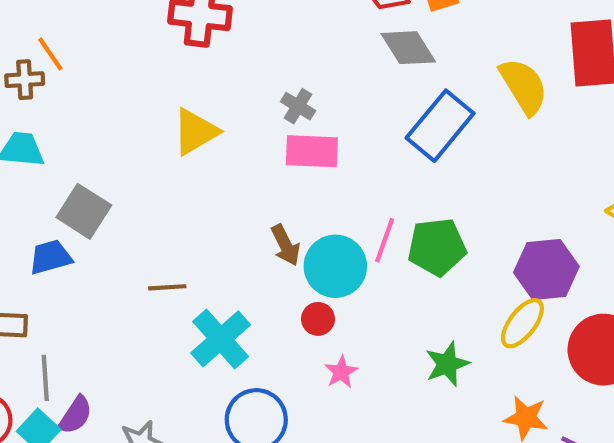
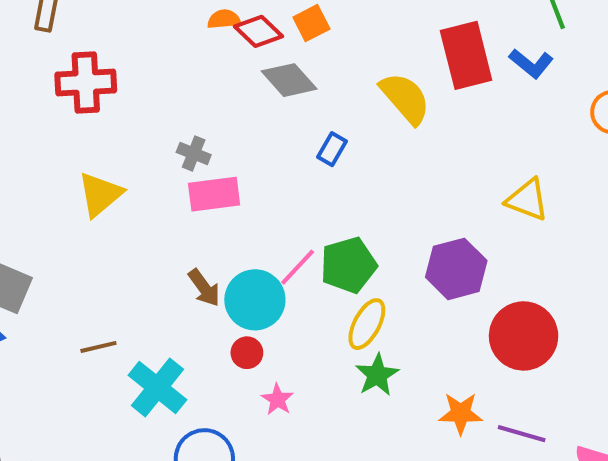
blue rectangle: (440, 126) -> (332, 149), size x0.5
pink line: (385, 240) -> (298, 267), turned 33
yellow ellipse: (522, 323) -> (367, 324), moved

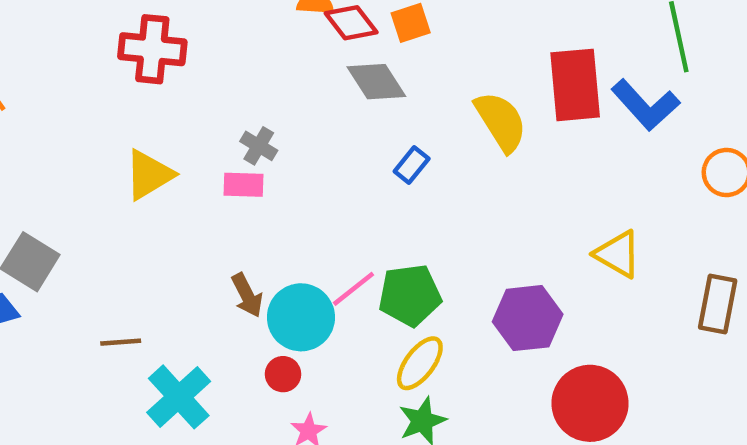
blue L-shape: (531, 63) -> (645, 105), size x1.4
pink rectangle: (214, 194) -> (244, 185), moved, size x0.7

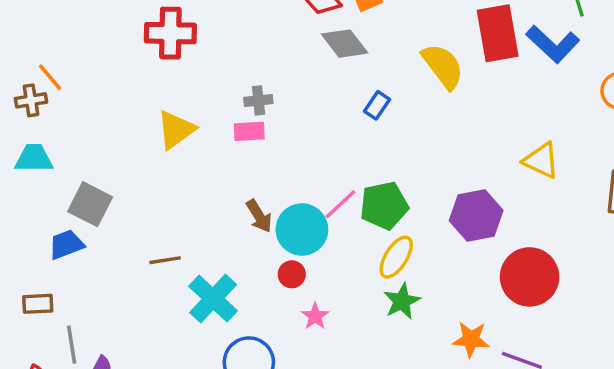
gray cross: (259, 146) -> (258, 100), turned -32

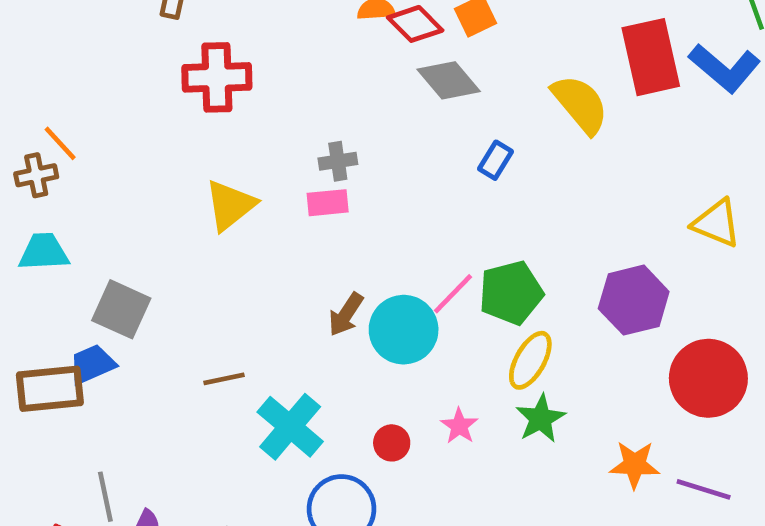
brown arrow: (259, 216) -> (346, 314), turned 68
red circle: (292, 274) -> (392, 443), moved
brown rectangle: (38, 304) -> (50, 389), moved, size x1.6
pink star: (315, 316) -> (459, 426), moved

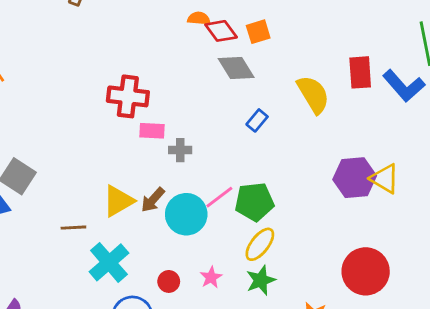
red rectangle: (651, 57) -> (360, 72), size x0.7
red cross: (217, 77) -> (128, 96), moved
gray cross: (338, 161) -> (180, 150), moved
yellow triangle: (230, 205) -> (118, 201), moved
purple hexagon: (634, 300) -> (355, 178), moved

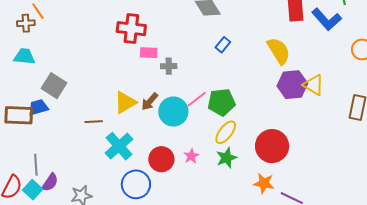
yellow semicircle: (313, 94) -> (279, 51), moved
red circle: (366, 271) -> (272, 146), moved
red circle: (169, 281) -> (161, 159), size x1.6

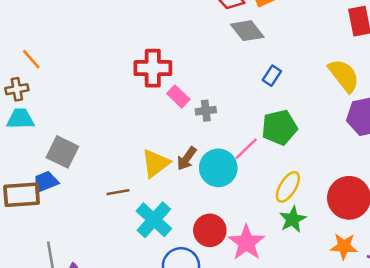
brown cross: (26, 23) -> (17, 89), moved
pink rectangle: (149, 53) -> (178, 96), turned 48
green pentagon: (222, 102) -> (279, 127), moved
pink star: (191, 156) -> (246, 243), moved, size x1.8

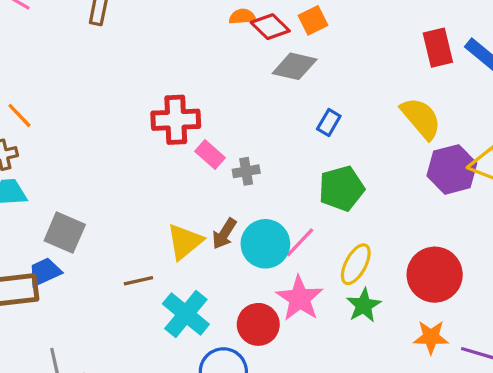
gray diamond: (247, 31) -> (295, 66), turned -36
pink line: (246, 149) -> (300, 242), moved
pink star: (246, 243) -> (300, 298), moved

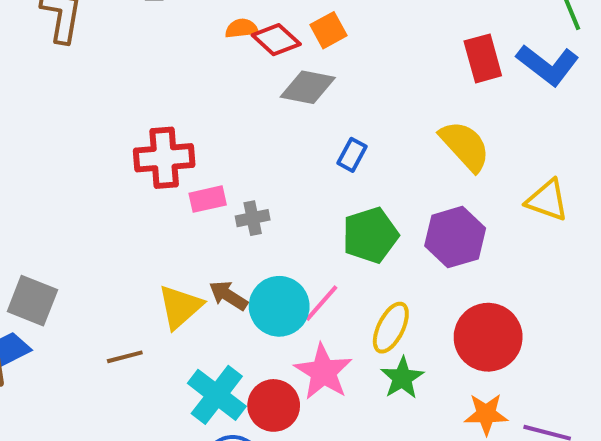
pink rectangle: (210, 155) -> (208, 199), turned -52
purple hexagon: (452, 169) -> (455, 237), moved
brown arrow: (224, 234) -> (228, 296), turned 92
cyan cross: (186, 314) -> (217, 395), moved

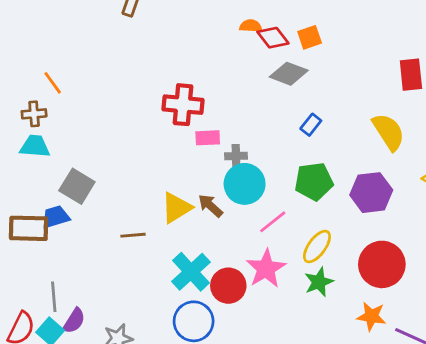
cyan circle: (279, 306) -> (245, 184), moved

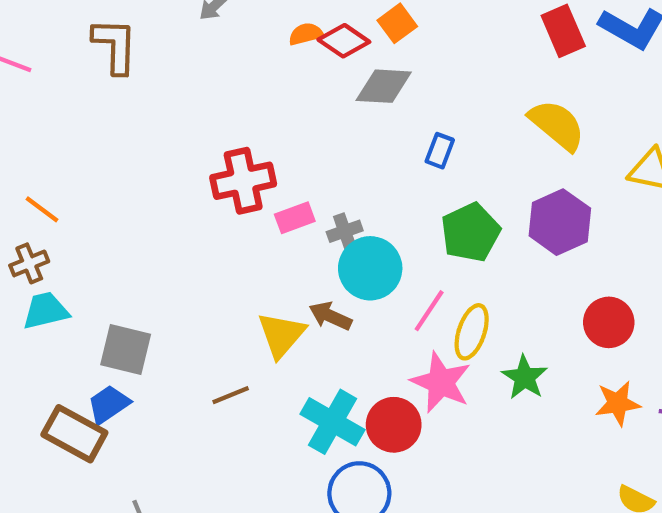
brown rectangle: (29, 228) -> (74, 434), turned 45
yellow ellipse: (317, 247) -> (472, 332), moved
red circle: (382, 264) -> (609, 322), size x0.7

